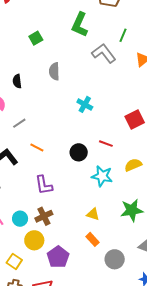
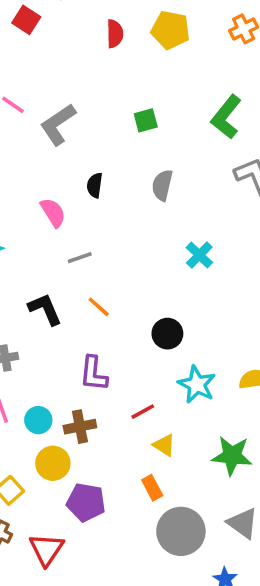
red line: (106, 144) -> (143, 412), moved, turned -64
purple pentagon: (58, 257) -> (86, 502), turned 30
gray circle: (115, 259) -> (181, 531), size x1.4

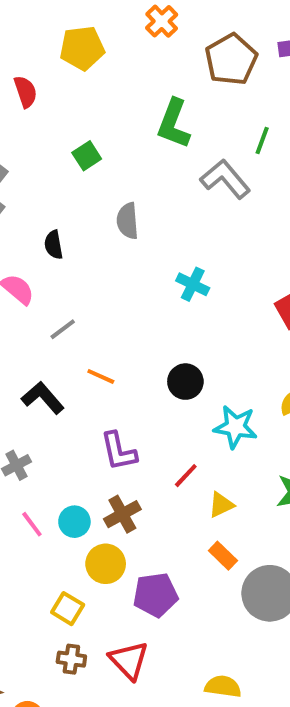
red semicircle: (115, 34) -> (26, 92), moved
yellow triangle: (164, 445) -> (221, 505), turned -40

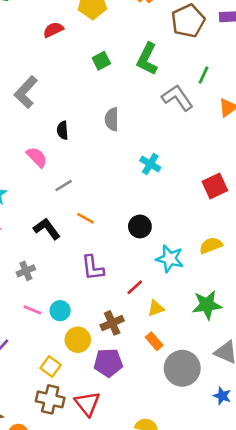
red semicircle: (26, 92) -> (53, 30), turned -102
green square: (87, 156) -> (101, 61), moved
brown cross: (122, 514) -> (112, 323), moved
pink line: (32, 524) -> (32, 310), turned -36
brown cross: (71, 659) -> (50, 399), size x1.5

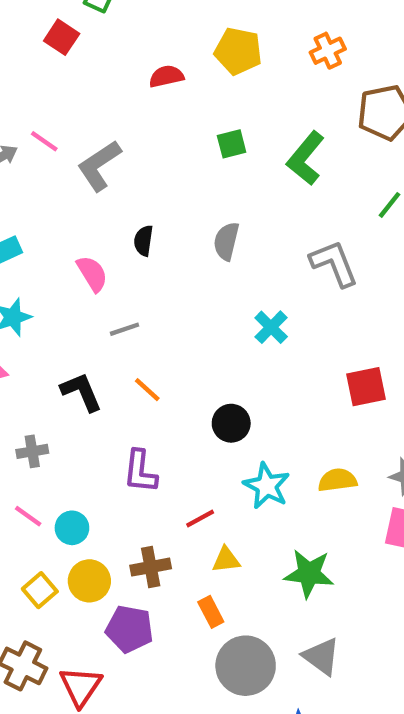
gray L-shape: (177, 98) -> (334, 263), moved
yellow square: (51, 367) -> (40, 590), moved

